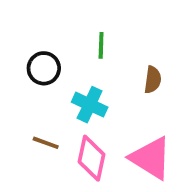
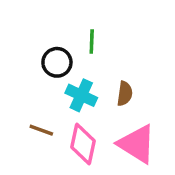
black circle: (44, 68) -> (57, 62), moved
brown semicircle: (153, 80) -> (125, 94), moved

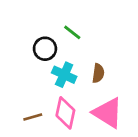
green line: (92, 41) -> (72, 32), turned -54
brown line: (41, 130) -> (33, 117), moved, turned -36

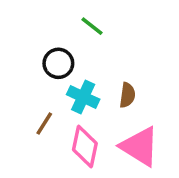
green line: (72, 32) -> (92, 26), moved
brown line: (33, 117) -> (44, 123), moved, turned -42

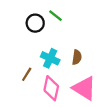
black circle: (58, 63) -> (35, 23), moved

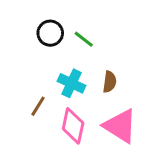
green line: (55, 16) -> (84, 39), moved

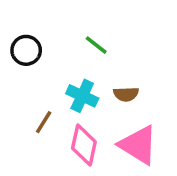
black circle: (50, 33) -> (26, 50), moved
brown semicircle: (110, 82) -> (126, 94), turned 80

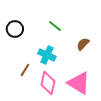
brown semicircle: (126, 94) -> (83, 44), moved, turned 136

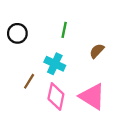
green line: (55, 26) -> (64, 30), turned 64

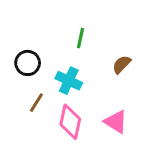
black circle: (17, 33) -> (28, 63), moved
pink triangle: (92, 96) -> (116, 122), size x0.7

